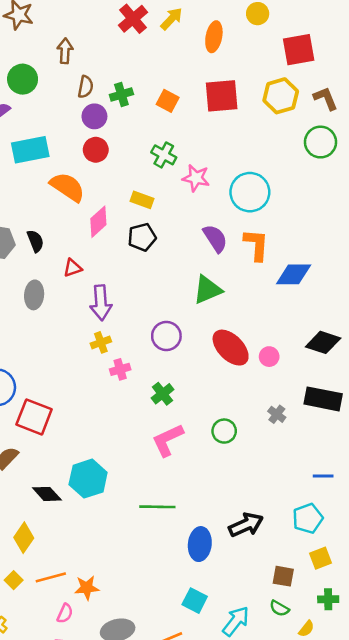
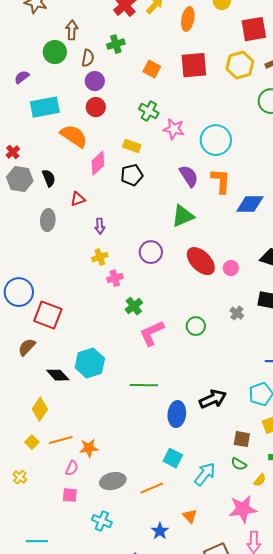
green circle: (23, 79) -> (55, 52), moved
green cross: (121, 95) -> (116, 44), moved
purple arrow: (101, 303) -> (100, 226), size x0.6
green cross: (163, 394) -> (134, 306), moved

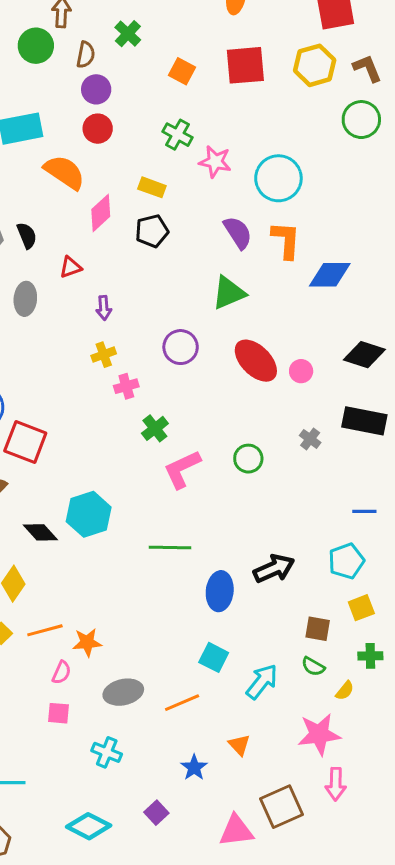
green cross: (116, 44) -> (128, 34), turned -30

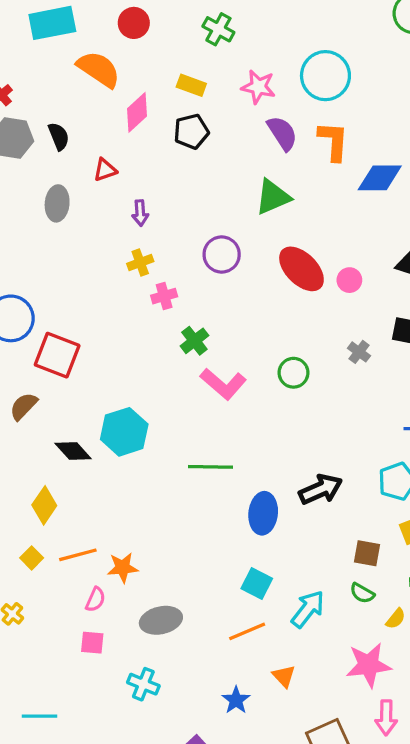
pink star: (215, 162) -> (258, 87), moved
pink L-shape: (182, 469) -> (223, 384), turned -114
orange line: (182, 703) -> (247, 631), moved

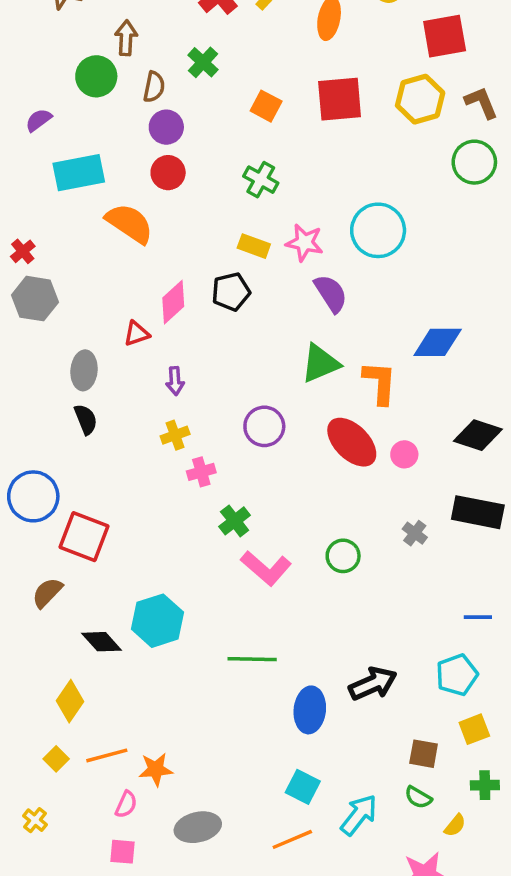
yellow rectangle: (191, 85) -> (254, 246), moved
pink diamond: (137, 112) -> (173, 302), moved
black semicircle: (59, 136) -> (86, 419), moved
orange L-shape: (333, 141) -> (380, 383), moved

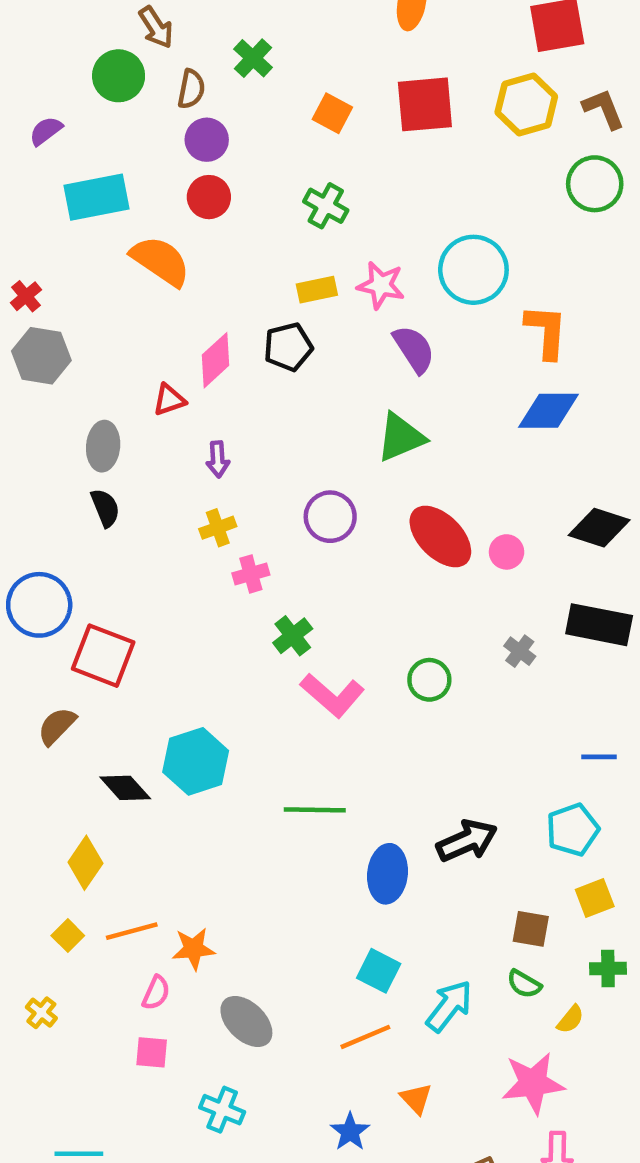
brown arrow: (126, 38) -> (156, 27), turned 144
yellow rectangle: (254, 246) -> (317, 290), turned -32
orange L-shape: (380, 383) -> (546, 331), moved
gray ellipse: (198, 827) -> (246, 1021), turned 57

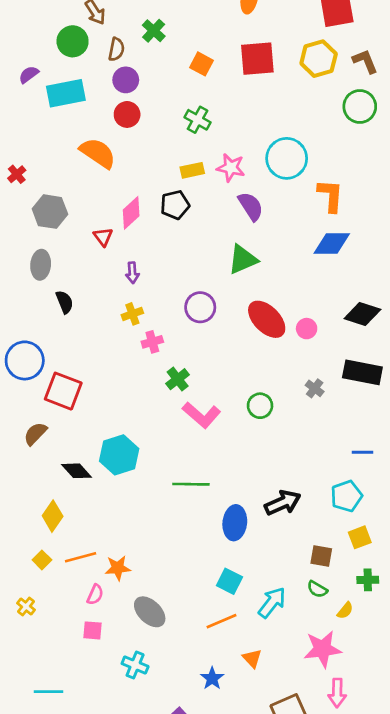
cyan rectangle: (96, 197) -> (66, 93), moved
gray hexagon: (41, 356) -> (50, 212), moved
red triangle: (169, 400) -> (103, 237), turned -48
gray ellipse: (103, 446) -> (41, 265), moved

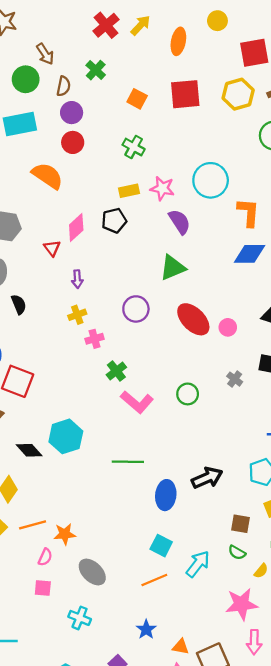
orange triangle: (252, 658) -> (181, 647), moved, turned -36

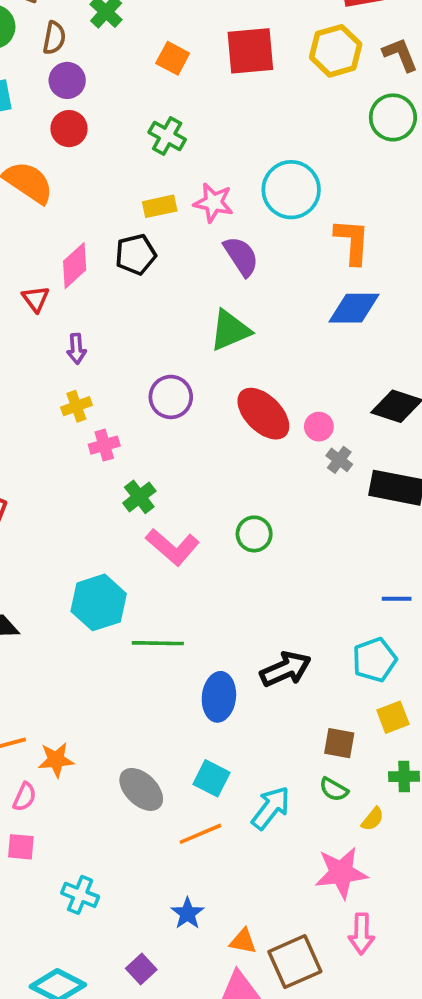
gray cross: (235, 379) -> (339, 460), moved
cyan hexagon: (66, 436) -> (99, 602), moved
gray ellipse: (92, 572) -> (141, 789), moved

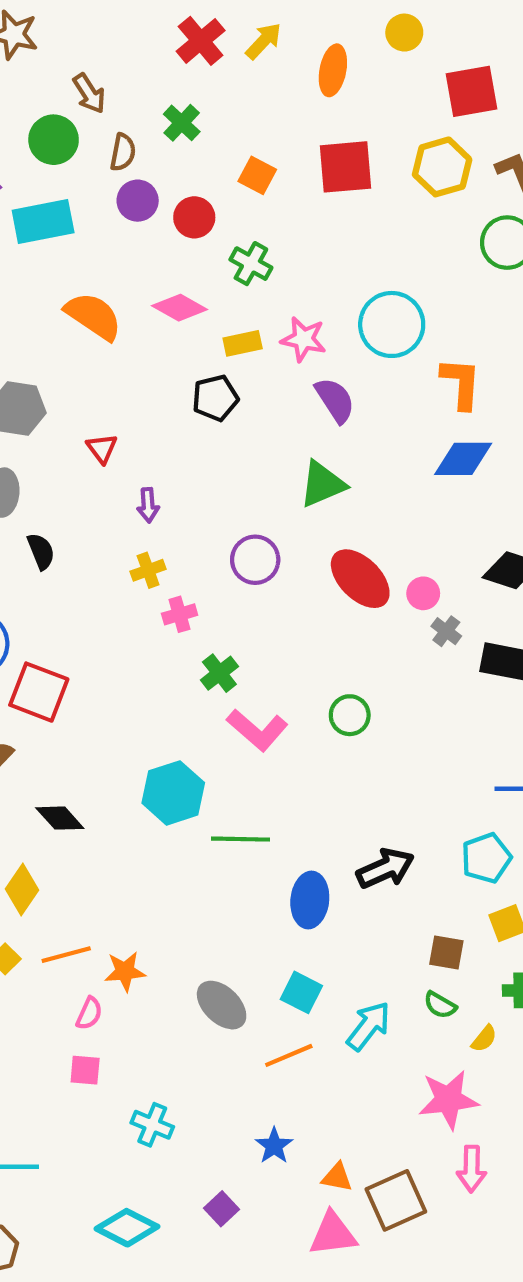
red circle: (69, 129) -> (194, 217), moved
pink diamond: (75, 266) -> (180, 308), moved, turned 72

